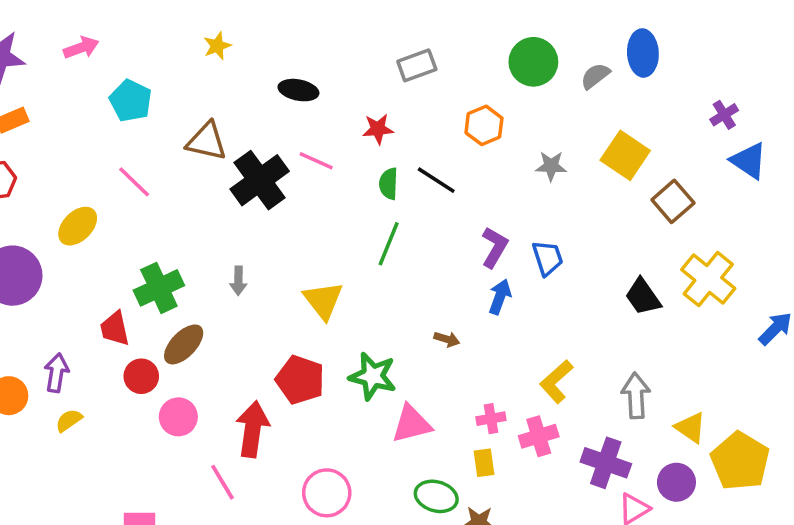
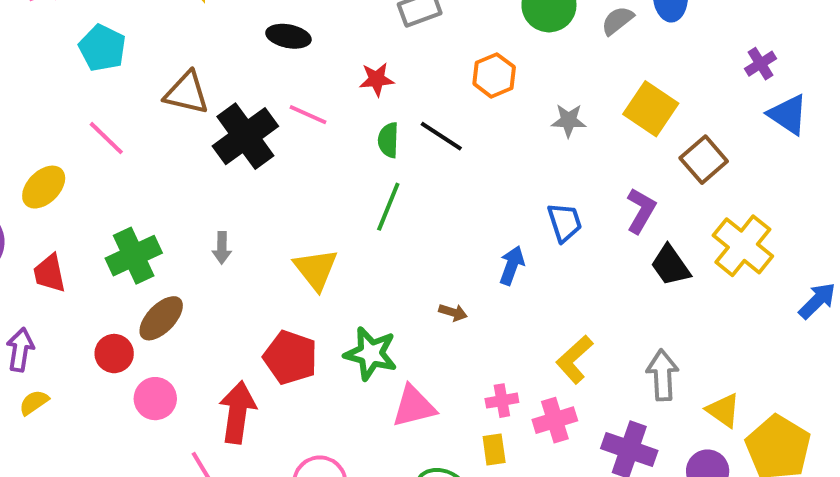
purple L-shape: (495, 247) -> (641, 211), moved
red trapezoid: (115, 329) -> (50, 273), moved

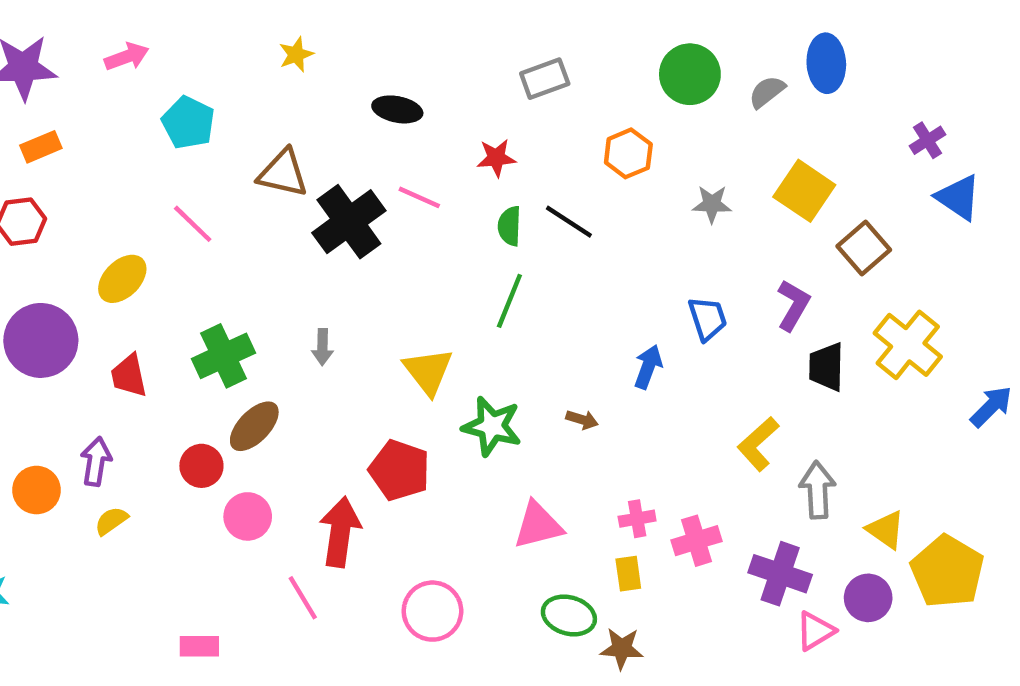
black trapezoid: (670, 265) -> (826, 367), turned 36
green star: (371, 354) -> (492, 426), moved
yellow L-shape: (574, 359) -> (758, 444), moved

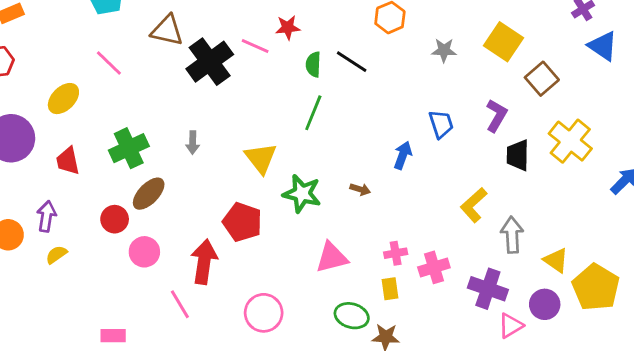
red star: (496, 158) -> (288, 28), moved

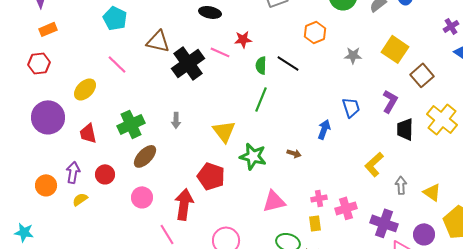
red circle: (115, 219) -> (105, 174), moved
gray arrow: (512, 235) -> (401, 185), size x0.7
yellow triangle: (556, 260) -> (432, 192), moved

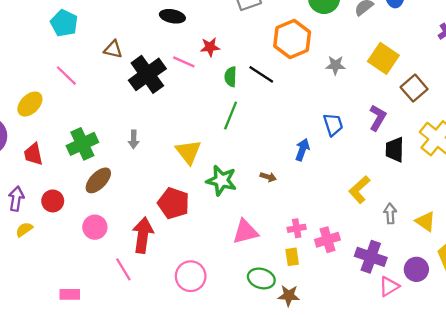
orange hexagon: (315, 32) -> (292, 39), size x1.5
brown triangle: (158, 41) -> (113, 49), size x0.7

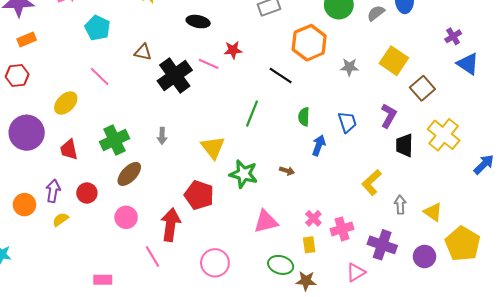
green semicircle: (231, 77) -> (304, 117), moved
pink cross: (297, 228) -> (313, 218), turned -35
pink triangle: (389, 286) -> (356, 272), moved

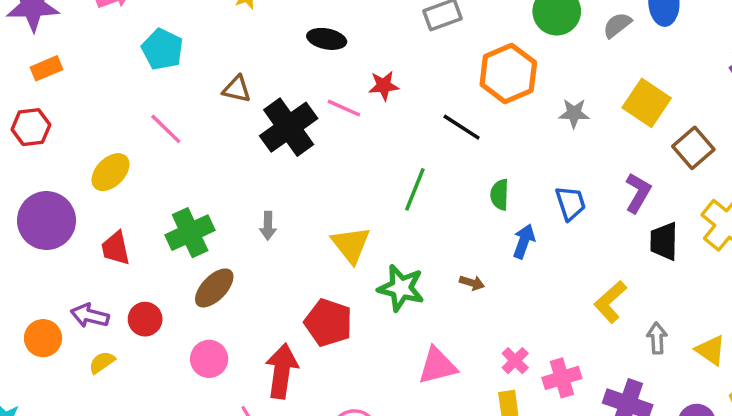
purple arrow: (53, 191) -> (90, 316), turned -85

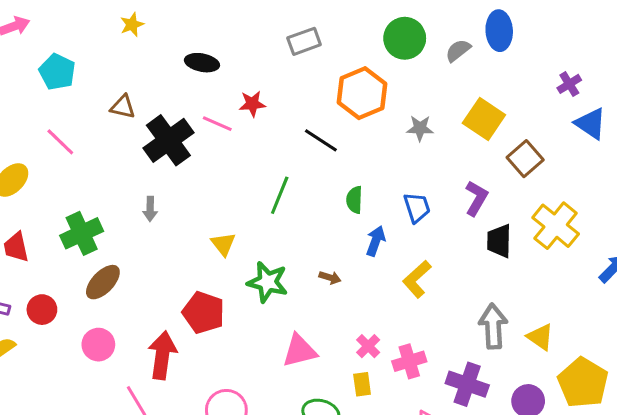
gray arrow: (268, 226) -> (150, 209), moved
yellow triangle: (351, 245) -> (223, 244), size x0.7
yellow L-shape: (610, 302) -> (417, 279), moved
gray arrow: (657, 338) -> (493, 326), size x1.6

